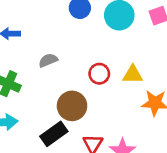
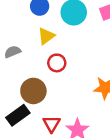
yellow triangle: (133, 75) -> (46, 36), moved, turned -36

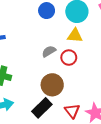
yellow triangle: (46, 36) -> (75, 36), moved, turned 49
gray semicircle: (13, 52) -> (49, 51), moved

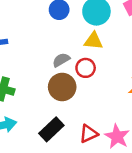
brown circle: (52, 85) -> (62, 87), moved
red triangle: (72, 111) -> (89, 134), turned 42

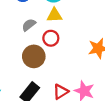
gray semicircle: (61, 60) -> (29, 25), moved

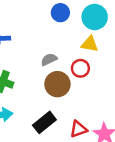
gray semicircle: (29, 25) -> (49, 59), moved

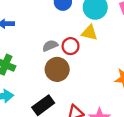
red circle: (80, 68) -> (71, 46), moved

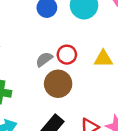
yellow triangle: (89, 33) -> (103, 59), moved

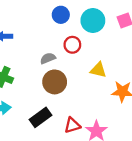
red circle: (67, 55) -> (72, 45), moved

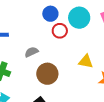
red circle: (72, 45) -> (60, 31), moved
gray semicircle: (48, 58) -> (31, 52), moved

